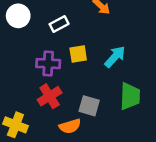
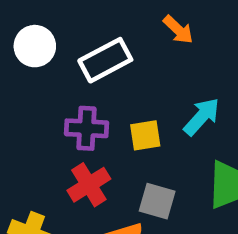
white rectangle: (59, 24) -> (105, 60), size x1.5
yellow square: (78, 54) -> (145, 135), moved

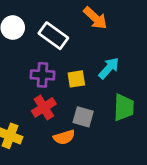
orange arrow: (178, 30) -> (95, 18), size x1.4
white rectangle: (105, 60) -> (53, 36), turned 64

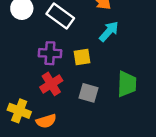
cyan arrow: (109, 68) -> (109, 31), moved
orange semicircle: (64, 137) -> (46, 121), moved

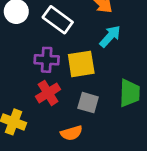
yellow square: (82, 57) -> (81, 64), size x1.5
orange semicircle: (46, 121) -> (72, 133), moved

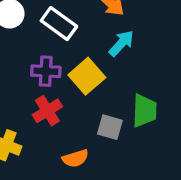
yellow square: (81, 64) -> (87, 76), turned -32
gray square: (88, 103) -> (110, 127), moved

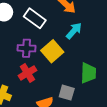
gray square: (110, 127) -> (67, 93), moved

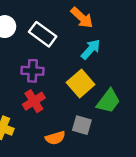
yellow square: (52, 51) -> (81, 83), moved
green trapezoid: (88, 73) -> (108, 101), turned 35

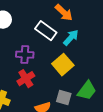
white rectangle: (43, 34) -> (46, 31), moved
green trapezoid: (108, 101) -> (87, 91), moved

